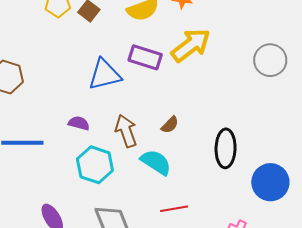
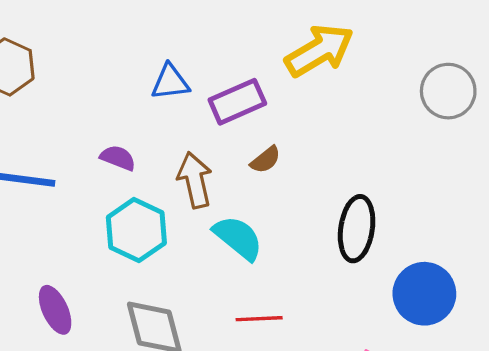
purple rectangle: (145, 57) -> (237, 102), moved, turned -48
blue triangle: (105, 75) -> (170, 82), size x0.7
brown semicircle: (170, 125) -> (266, 160), moved

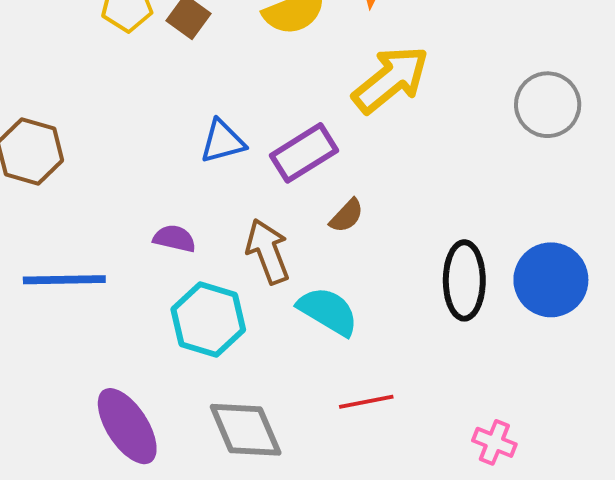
blue circle: (424, 294) -> (551, 280), moved
purple ellipse: (55, 310) -> (127, 426), size x1.4

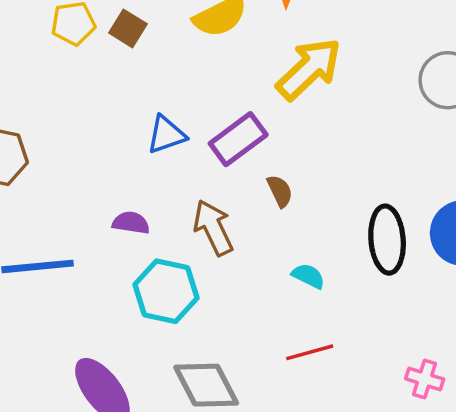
brown semicircle: (347, 216) -> (280, 191), turned -64
cyan semicircle: (328, 311) -> (308, 276), moved, size x0.6

